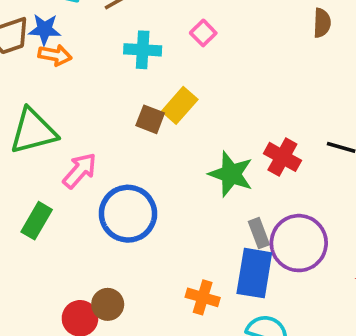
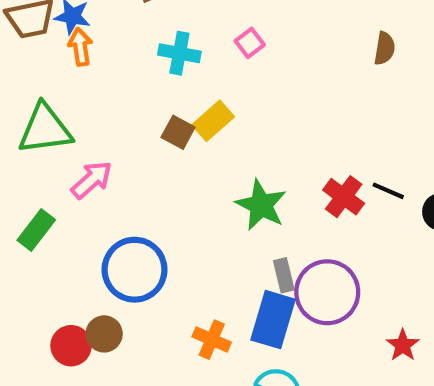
orange arrow: (55, 55) -> (80, 47), turned -116
red cross: (282, 157) -> (344, 197), moved
blue circle: (128, 214) -> (135, 270), moved

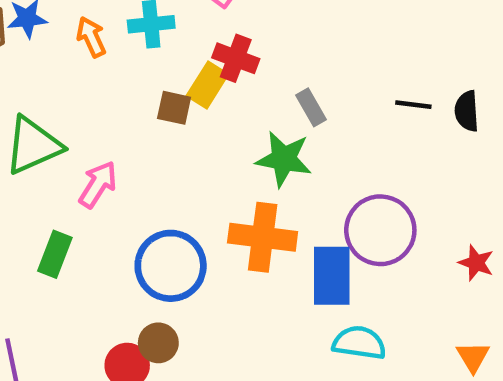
orange arrow: (80, 47) -> (91, 37), moved
red cross: (344, 197) -> (236, 58), moved
gray rectangle: (284, 275) -> (311, 107), moved
orange cross: (212, 340) -> (263, 237), moved, size x1.6

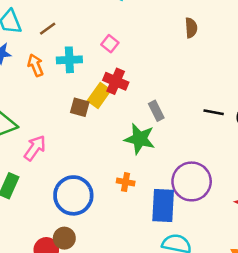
orange cross: (263, 237) -> (126, 182), size x0.5

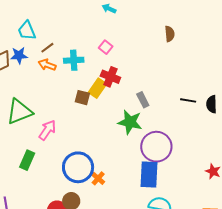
brown line: (48, 29) -> (47, 48), moved
orange arrow: (36, 65) -> (47, 65), turned -48
purple circle: (192, 181) -> (156, 147), moved
orange cross: (126, 182) -> (98, 178), moved, turned 32

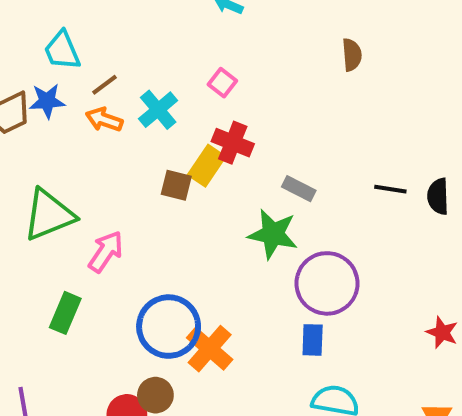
cyan cross: (74, 60) -> (158, 110), turned -36
gray rectangle: (143, 100) -> (299, 189), turned -35
blue rectangle: (149, 175) -> (313, 340), size x0.6
orange cross: (98, 178) -> (210, 349), size x1.6

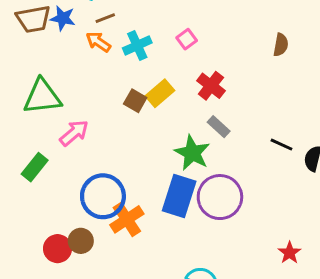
red cross: (233, 143) -> (211, 86), moved
blue rectangle: (313, 340) -> (179, 196), moved, size x1.8

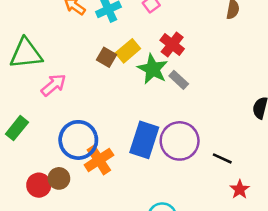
black line: (281, 145) -> (222, 158), moved
green star: (192, 153) -> (153, 69), moved
green rectangle: (35, 167) -> (17, 128), moved

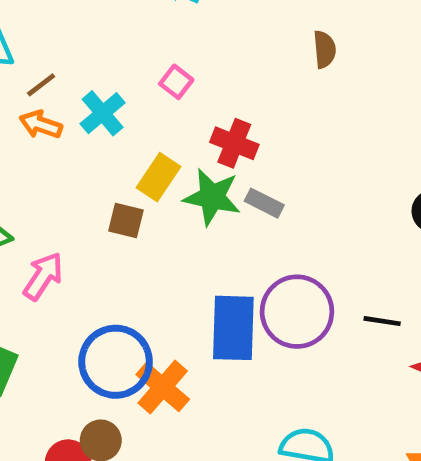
brown square: (107, 57) -> (126, 220), moved

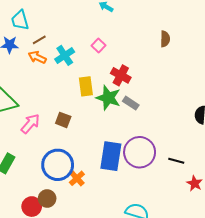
yellow rectangle: (159, 177) -> (86, 86), turned -48
brown square: (126, 220) -> (63, 120), moved
orange cross: (163, 387) -> (77, 178), size x0.7

